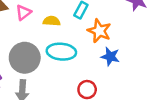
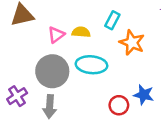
pink triangle: (23, 12) -> (56, 35), moved
blue star: (110, 57) -> (144, 95), moved

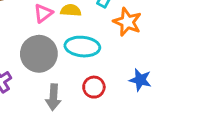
red circle: (119, 105) -> (94, 87), moved
gray arrow: (50, 107) -> (53, 97), moved

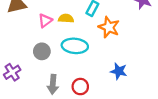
gray circle: (39, 54) -> (42, 51), size x0.6
red circle: (94, 87) -> (80, 87), moved

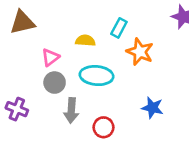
pink triangle: (45, 21) -> (50, 57), moved
purple cross: (12, 72) -> (17, 109), turned -35
gray arrow: (53, 84) -> (71, 110), moved

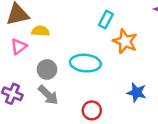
yellow semicircle: (85, 41) -> (41, 31), moved
pink triangle: (50, 57) -> (19, 46), moved
gray arrow: (71, 110) -> (48, 95), moved, turned -50

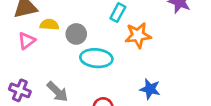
orange star: (125, 41) -> (138, 35), turned -30
gray circle: (47, 69) -> (76, 34), moved

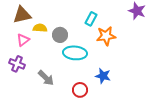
blue star: (150, 89) -> (103, 76), moved
purple cross: (20, 90) -> (17, 64), moved

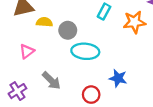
orange star: (106, 36) -> (134, 22), moved
pink triangle: (23, 40) -> (27, 51), moved
purple cross: (17, 64) -> (17, 91), moved, turned 35

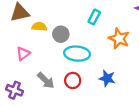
orange star: (134, 22) -> (119, 38), moved, turned 30
purple cross: (17, 91) -> (15, 90), turned -35
red circle: (91, 95) -> (73, 80), moved

